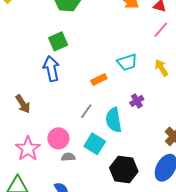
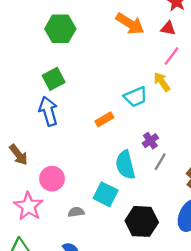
yellow arrow: (161, 68) -> (162, 82), moved
gray line: (86, 111) -> (160, 162), moved
pink circle: (58, 138) -> (52, 179), moved

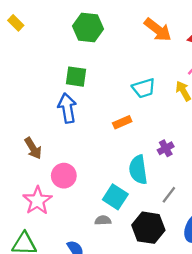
green square: (54, 79) -> (76, 77), turned 30
cyan trapezoid: (136, 97) -> (144, 88), moved
gray line: (160, 162) -> (169, 195), moved
gray semicircle: (76, 212) -> (103, 220), moved

